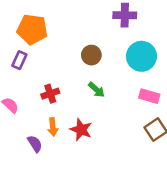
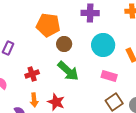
orange pentagon: (32, 29) -> (48, 25), moved
green arrow: (96, 90) -> (68, 71), size x1.6

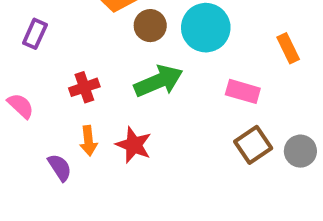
cyan circle: (103, 45) -> (206, 28), moved
green arrow: (68, 71) -> (158, 81), turned -65

